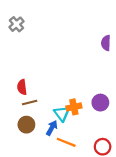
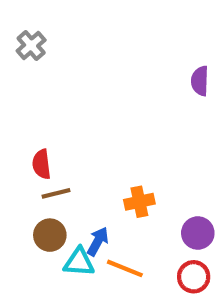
purple circle: (100, 103) -> (198, 233), moved
cyan triangle: (62, 114) -> (79, 262), moved, turned -49

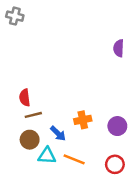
gray cross: (31, 45) -> (15, 16), moved, turned -35
purple circle: (198, 233) -> (117, 126), moved
blue arrow: (98, 241) -> (58, 133), moved, turned 105

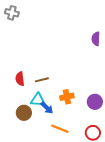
brown line: (33, 115) -> (42, 80), moved
cyan triangle: (47, 156) -> (38, 100), moved

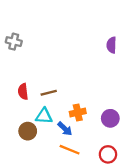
gray cross: (12, 13) -> (14, 42), moved
blue arrow: (47, 108) -> (65, 129), moved

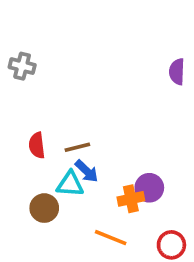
orange cross: (78, 112) -> (131, 199), moved
purple circle: (110, 118) -> (149, 188), moved
blue arrow: (65, 129) -> (87, 171), moved

